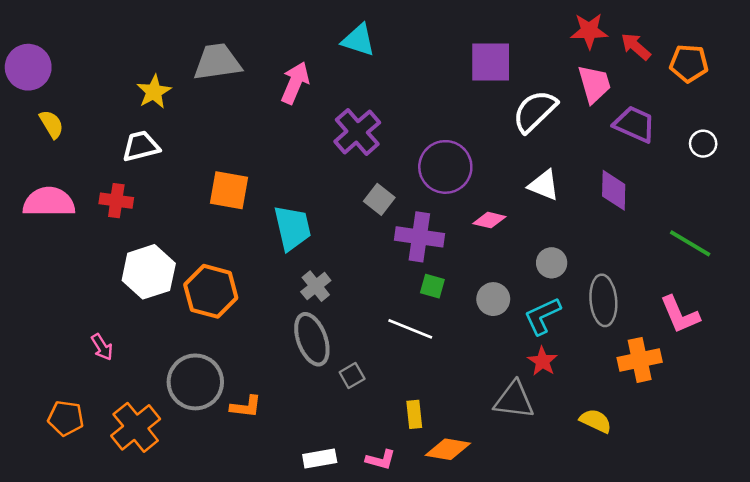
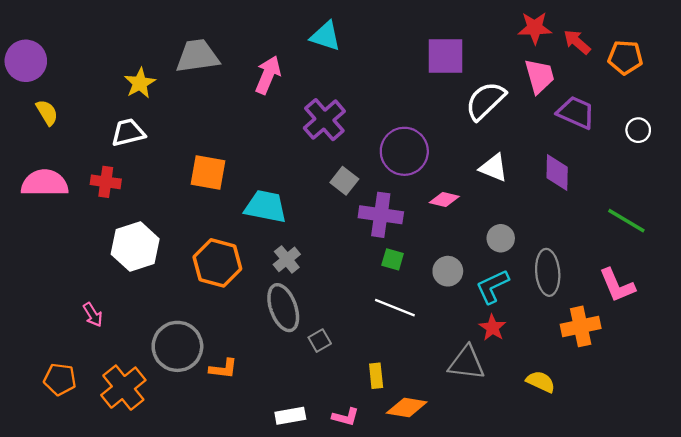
cyan trapezoid: (292, 228) -> (266, 207), turned -66
orange hexagon: (211, 291) -> (217, 263), moved
white line: (410, 329) -> (395, 308), moved

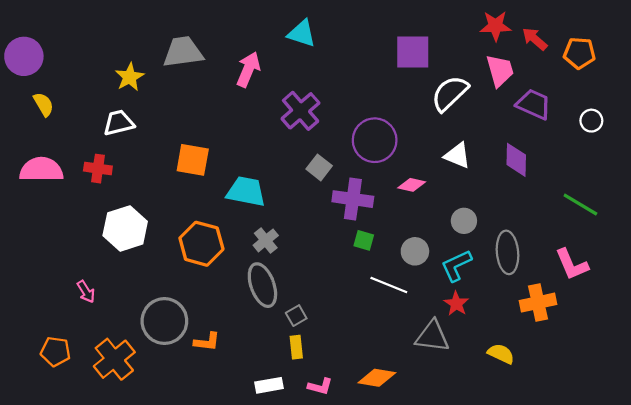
white line: (395, 308) -> (389, 285), moved
yellow rectangle: (376, 376) -> (296, 347), moved

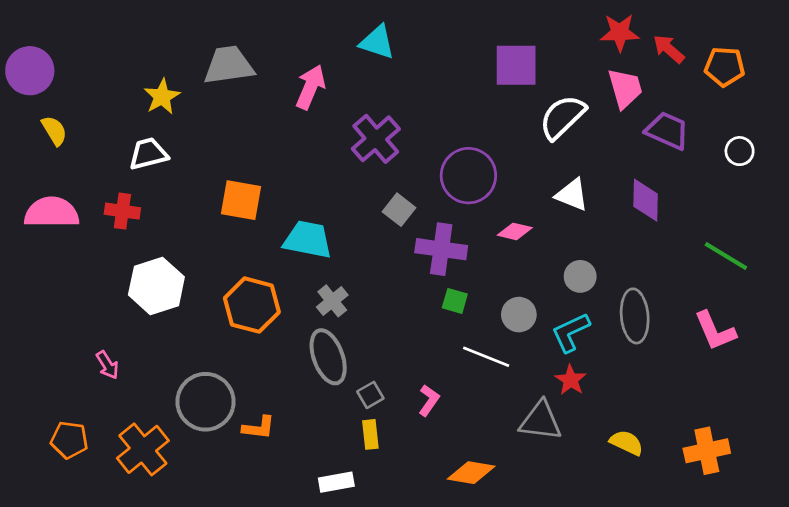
orange cross: (538, 303) -> (707, 451), moved
pink L-shape: (320, 386) -> (429, 400), moved, turned -70

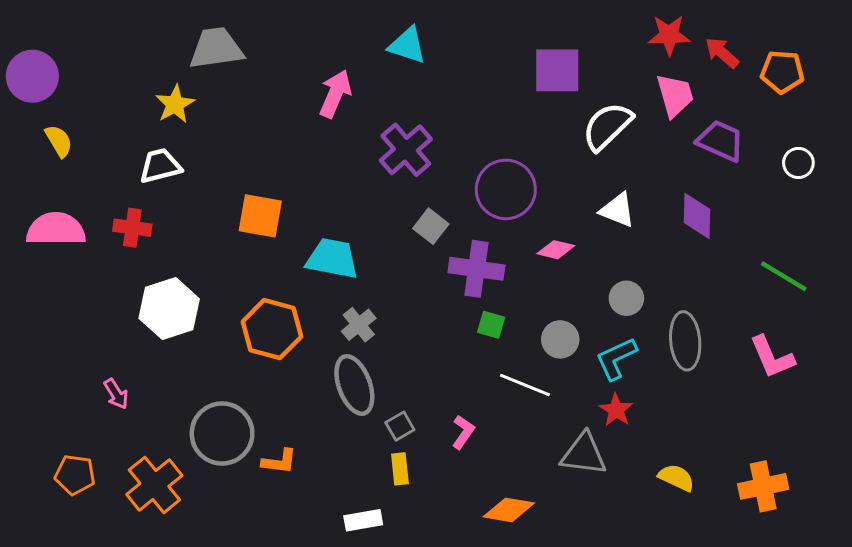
gray trapezoid: (229, 65) -> (216, 48), moved

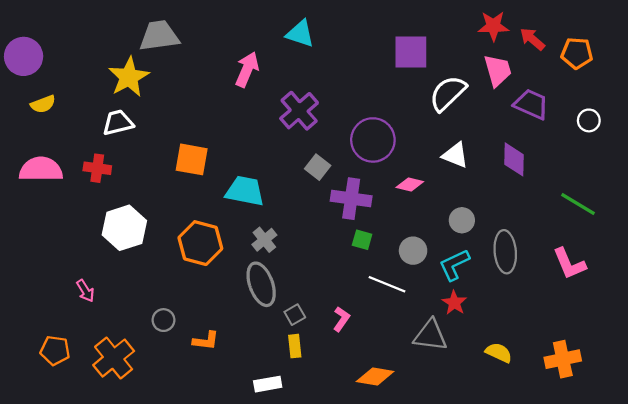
yellow star: (175, 104) -> (129, 77), size x1.4
yellow semicircle: (59, 141) -> (43, 104), turned 100
gray circle: (222, 434) -> (163, 320), size x0.5

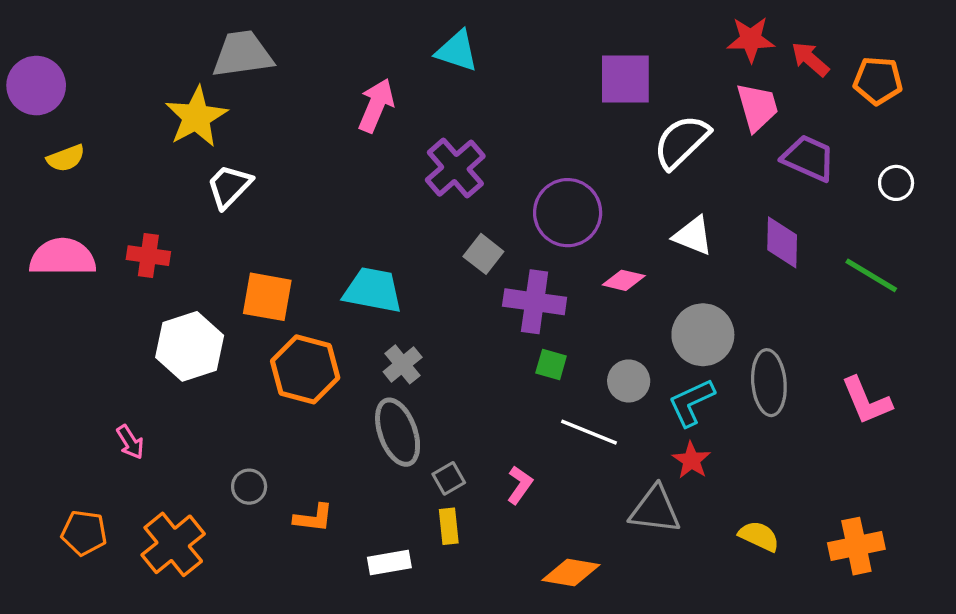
white trapezoid: (118, 123) -> (229, 186), moved, turned -32
orange square: (192, 159) -> (267, 297), moved
green line: (578, 204) -> (871, 275), moved
gray circle: (462, 220) -> (703, 335), size x1.6
white rectangle: (268, 384) -> (389, 563), moved

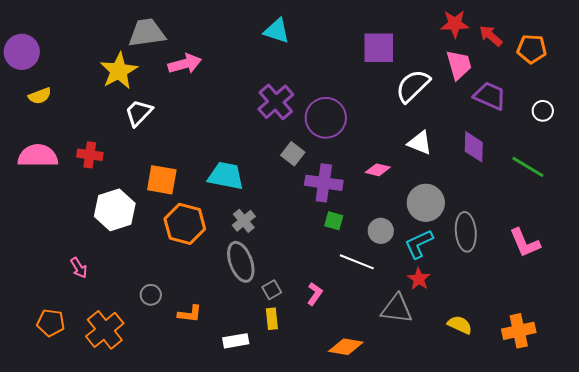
pink arrow: (376, 105) -> (185, 64), moved, turned 52
purple circle: (568, 213) -> (326, 118), moved

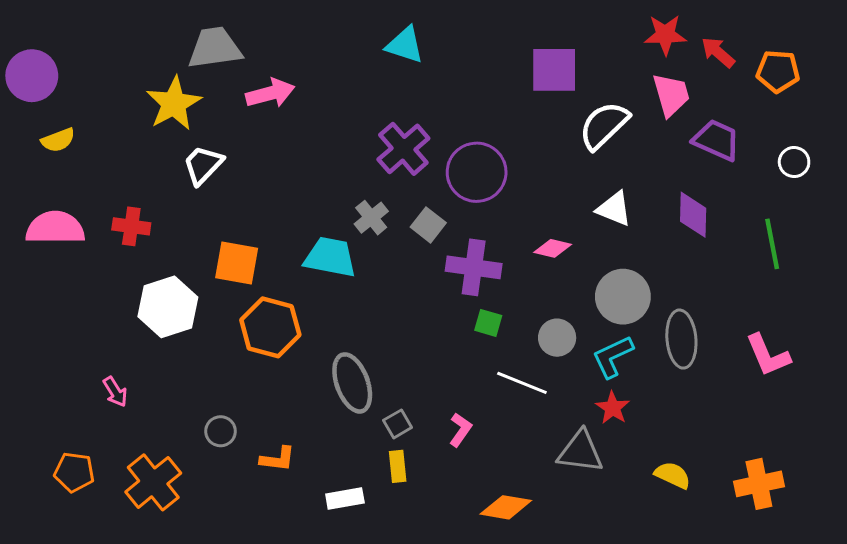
green line: (528, 167) -> (772, 244), turned 48
gray cross: (244, 221) -> (371, 218), moved

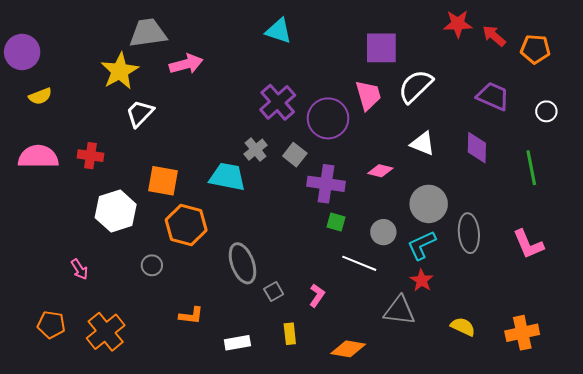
pink trapezoid: (671, 95) -> (368, 95), moved
gray circle: (221, 431) -> (152, 265), moved
yellow rectangle: (398, 466) -> (290, 334), moved

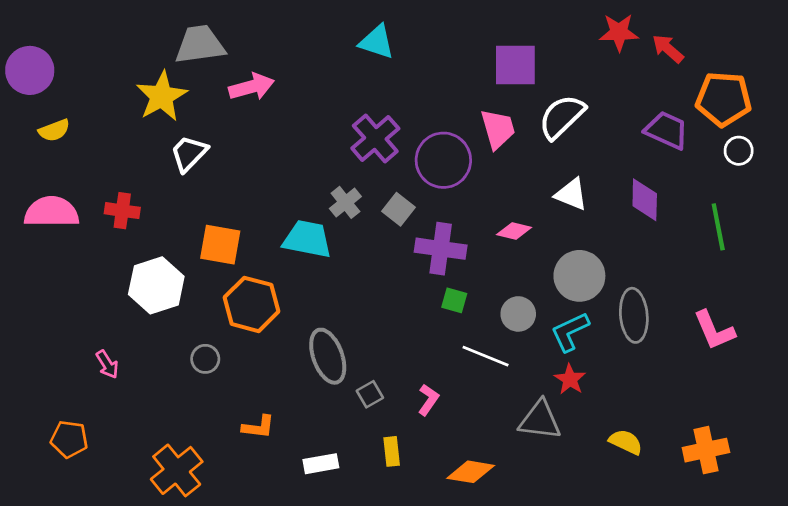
orange pentagon: (535, 49) -> (724, 99), moved, size x1.4
orange cross: (106, 332) -> (177, 470), moved

